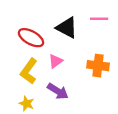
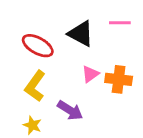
pink triangle: (56, 61) -> (90, 74), moved

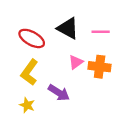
pink line: (120, 23) -> (101, 32), moved

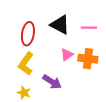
red ellipse: (32, 38) -> (28, 34), turned 70

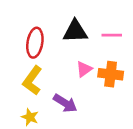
black triangle: (60, 25) -> (75, 31), turned -30

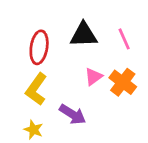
pink line: (112, 35) -> (124, 39), turned 66
orange cross: (111, 74) -> (123, 82), turned 30

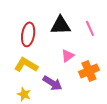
orange cross: (123, 82) -> (89, 71), moved, turned 30
yellow L-shape: (36, 89) -> (26, 65), turned 85

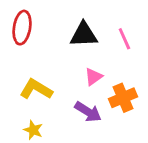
red ellipse: (28, 34) -> (22, 28), moved
purple arrow: (52, 83) -> (88, 112), moved

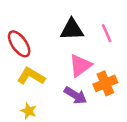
red ellipse: (22, 28) -> (19, 44), moved, turned -44
pink triangle: (94, 77) -> (80, 65), size x1.5

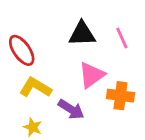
orange cross: (105, 83) -> (120, 96), turned 30
purple arrow: (75, 95) -> (71, 109), moved

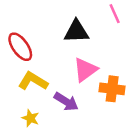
pink line: (122, 38) -> (115, 14), moved

